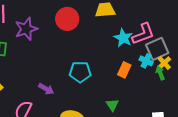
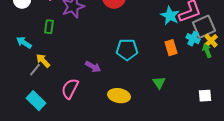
orange rectangle: (124, 70) -> (171, 48), turned -42

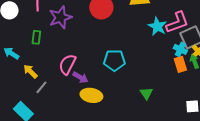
orange rectangle: (171, 48) -> (180, 64), moved
gray line: (35, 70) -> (41, 87), moved
pink semicircle: (70, 89) -> (67, 64), moved
yellow ellipse: (119, 96) -> (91, 95), moved

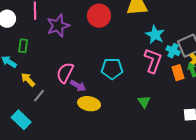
pink L-shape: (177, 22) -> (153, 61), moved, turned -50
green rectangle: (36, 37) -> (23, 46), moved
cyan cross: (180, 49) -> (173, 51), moved

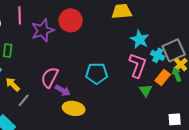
red circle: (99, 16) -> (71, 20), moved
orange rectangle: (178, 73) -> (163, 77), turned 56
green triangle: (144, 102) -> (146, 90), moved

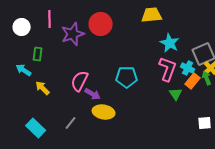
cyan cross: (158, 55) -> (188, 68), moved
gray line: (24, 100) -> (71, 123), moved

